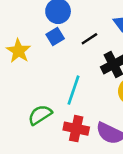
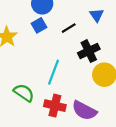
green semicircle: (40, 115) -> (24, 93), turned 65

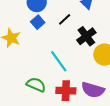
cyan line: (54, 72) -> (59, 61), turned -45

